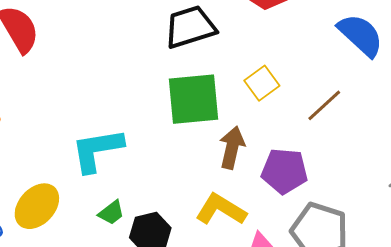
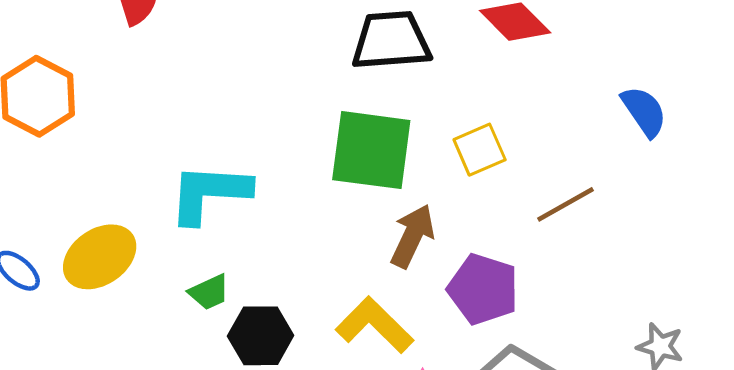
blue semicircle: (361, 35) -> (644, 111), size x0.7

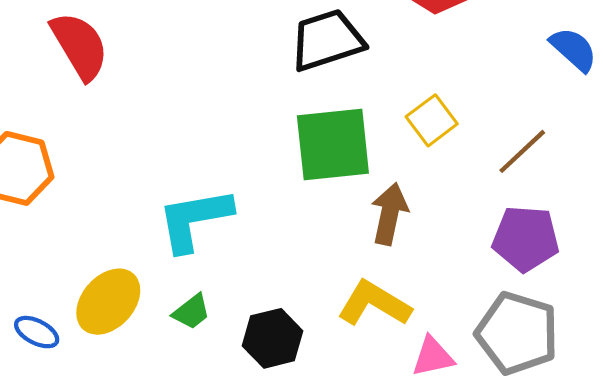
purple pentagon: (483, 289) -> (526, 239), moved
green trapezoid: (209, 292) -> (191, 312), moved

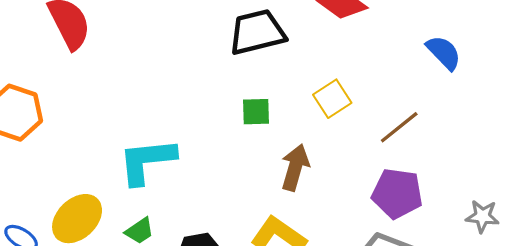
green square: (333, 144) -> (256, 112), size x0.5

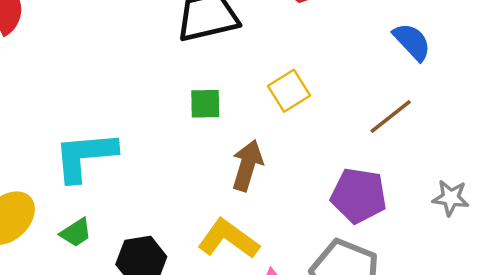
brown line: (399, 127) -> (391, 117), moved
gray star: (482, 216) -> (451, 198), moved

